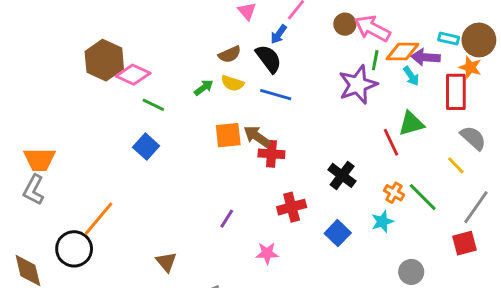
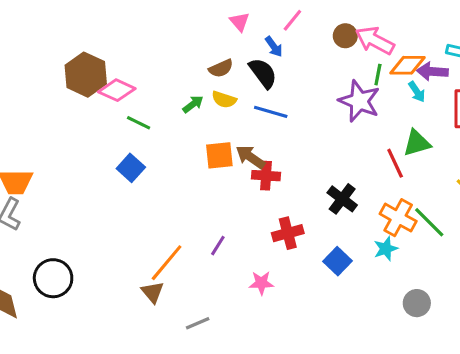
blue arrow: (279, 34) -> (274, 47), turned -72
purple star: (358, 85) -> (359, 101), turned -30
orange cross: (394, 193) -> (398, 218), size x1.6
orange line: (99, 219) -> (167, 263), moved

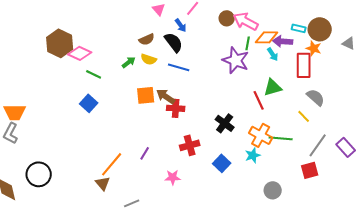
green line: (429, 222) -> (281, 138), turned -40

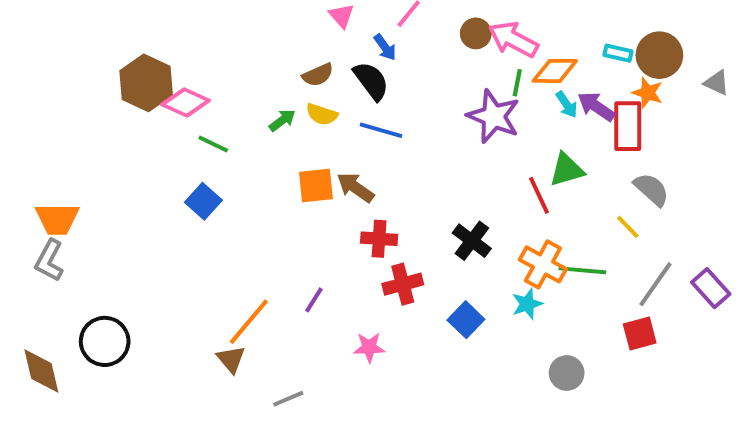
purple arrow: (283, 41) -> (596, 106), moved, turned 30
red cross: (176, 108) -> (379, 239), moved

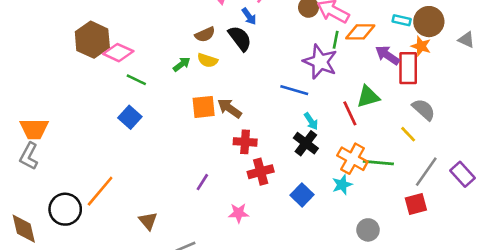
cyan arrow: (567, 105) -> (311, 121), moved
blue line: (381, 130) -> (294, 90), moved
orange line: (249, 322) -> (100, 191), moved

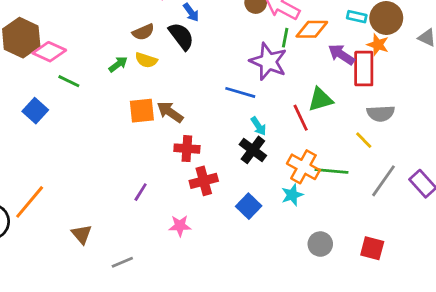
gray semicircle: (424, 110) -> (381, 113), turned 135
blue square: (130, 117) -> (35, 111), moved
red square: (416, 204) -> (372, 248), moved, turned 30

